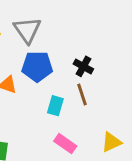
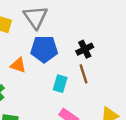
black cross: (83, 66) -> (85, 49), turned 35

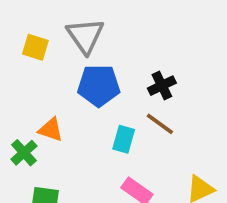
orange triangle: (18, 65) -> (51, 130), moved
brown line: (84, 74) -> (160, 124), turned -36

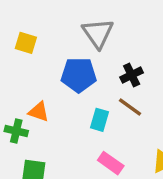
gray triangle: (85, 36) -> (98, 33), moved
green cross: (24, 153) -> (16, 131), turned -35

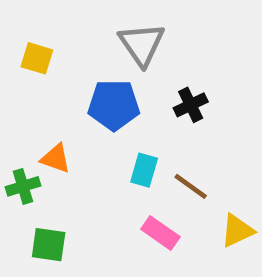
brown line: (130, 107) -> (191, 186), moved
green cross: (16, 131) -> (23, 186), turned -30

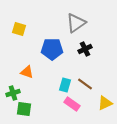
gray triangle: (142, 44) -> (76, 23), moved, turned 30
cyan rectangle: (144, 170) -> (65, 85), moved
green cross: (23, 186) -> (13, 93), moved

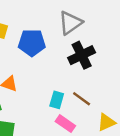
blue pentagon: (52, 49) -> (32, 43), moved
black cross: (85, 49) -> (82, 55), size x1.5

